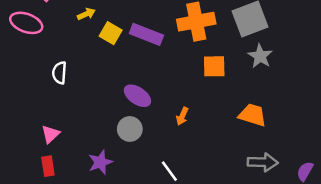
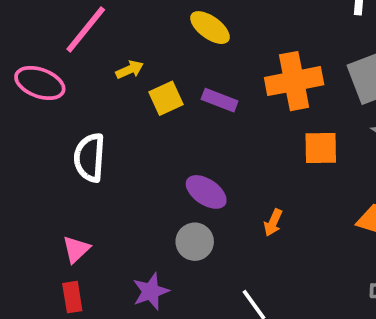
yellow square: (111, 33) -> (166, 98), turned 35
purple rectangle: (146, 34) -> (220, 100), size x0.7
white semicircle: (59, 73) -> (90, 158), size x1.4

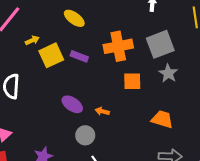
yellow square: (166, 98) -> (51, 55), size x1.4
orange arrow: (273, 223) -> (102, 111), moved, turned 80
gray circle: (195, 242) -> (85, 135), moved

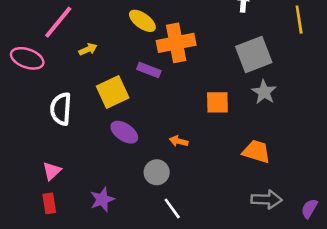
orange cross: (118, 46) -> (176, 43), moved
yellow square: (51, 55) -> (113, 92), moved
purple ellipse: (72, 104) -> (124, 132), moved

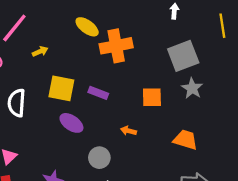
purple rectangle: (149, 70) -> (98, 93), moved
yellow square: (113, 92) -> (61, 88), turned 36
orange arrow: (179, 141) -> (128, 131), moved

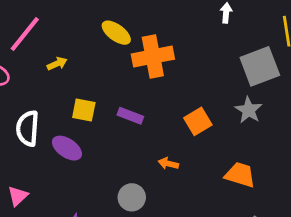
gray square: (183, 56) -> (260, 66), moved
yellow square: (61, 88) -> (84, 110), size x0.7
orange square: (152, 97) -> (198, 121), turned -30
purple ellipse: (71, 123) -> (67, 148), moved

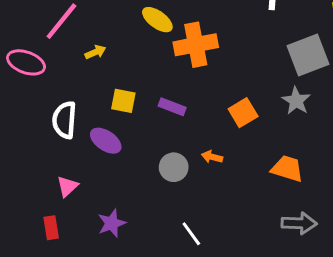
pink triangle: (18, 196) -> (67, 186), moved
gray circle: (132, 197) -> (174, 167), moved

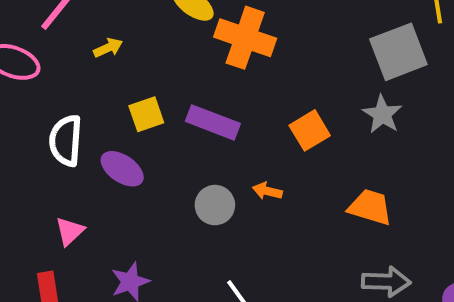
orange cross: (196, 45) -> (245, 38), turned 30
yellow square: (123, 101) -> (146, 114), turned -30
purple rectangle: (172, 107) -> (213, 122), size x1.4

